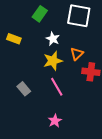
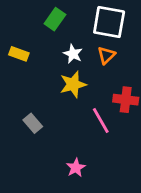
orange triangle: (77, 54) -> (106, 55), moved
pink line: (57, 87) -> (101, 120), moved

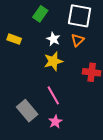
pink line: (101, 120) -> (53, 95), moved
gray rectangle: (33, 123) -> (27, 111), moved, size x1.5

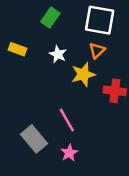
white star: (53, 39) -> (58, 54), moved
yellow star: (53, 61) -> (83, 74), moved

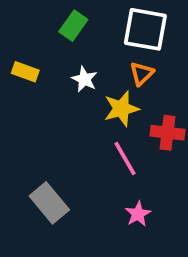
pink line: (67, 120) -> (125, 159), moved
pink star: (69, 153) -> (138, 214), moved

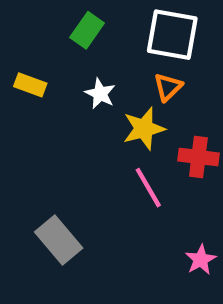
pink star: (138, 214) -> (201, 260), moved

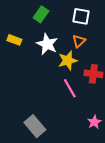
white square: (172, 35) -> (81, 16), size x0.7
white star: (100, 94) -> (47, 44), size x1.5
gray rectangle: (59, 240) -> (35, 126), moved

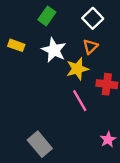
white square: (81, 16) -> (93, 18), turned 36

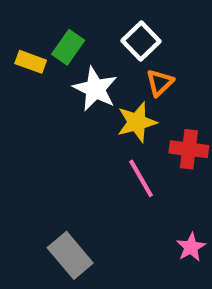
green rectangle: (47, 16) -> (68, 47), moved
white square: (93, 18) -> (141, 41), moved
yellow rectangle: (16, 45) -> (31, 62), moved

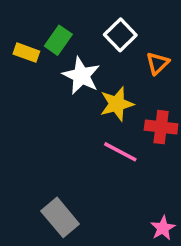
orange triangle: (160, 83) -> (158, 63), moved
pink line: (141, 178) -> (120, 152), turned -32
pink star: (191, 247) -> (163, 228), moved

